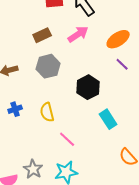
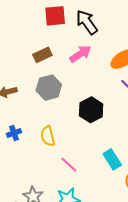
cyan rectangle: (108, 119) -> (112, 159), moved

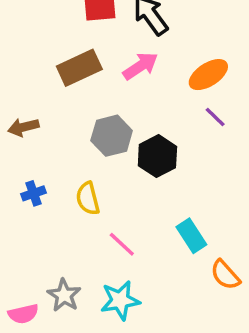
brown rectangle: (42, 55) -> (79, 68), size x1.4
gray hexagon: (49, 88) -> (112, 136), moved

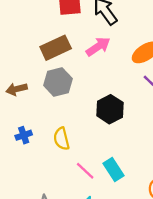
gray hexagon: (112, 136) -> (58, 82), moved
cyan rectangle: (191, 236) -> (113, 169), moved

